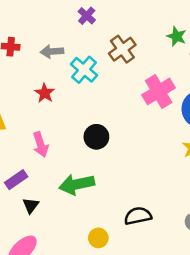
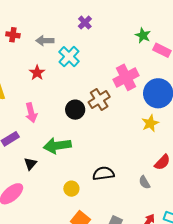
purple cross: (87, 16) -> (85, 23), moved
brown cross: (122, 49) -> (99, 99), moved
black triangle: (31, 205) -> (30, 164), moved

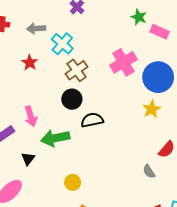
brown cross: (99, 99) -> (77, 70), moved
pink arrow: (31, 113) -> (31, 116), moved
black semicircle: (103, 173) -> (92, 120), moved

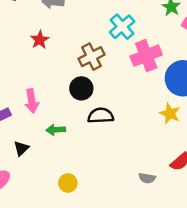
cyan cross: (62, 44) -> (122, 27), moved
yellow star: (152, 109) -> (170, 113), turned -30
green arrow: (55, 138) -> (56, 130), size x0.6
gray semicircle: (149, 172) -> (147, 178), moved, turned -56

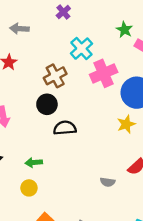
yellow star: (170, 113) -> (126, 124), turned 30
green arrow: (56, 130) -> (34, 163), moved
yellow circle: (68, 183) -> (29, 188), moved

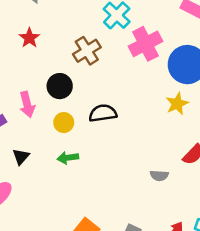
black circle: (47, 104) -> (60, 86), moved
yellow circle: (29, 188) -> (64, 123), moved

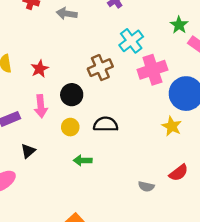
red star: (29, 38) -> (40, 69), moved
yellow star: (177, 104) -> (172, 126), turned -30
green arrow: (68, 158) -> (83, 160), moved

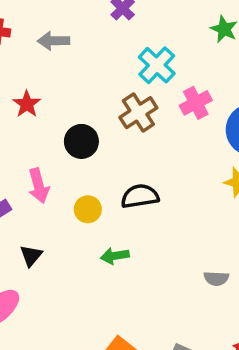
brown cross: (100, 68) -> (138, 113), moved
red star: (40, 69) -> (27, 104), moved
pink cross: (152, 70) -> (196, 103), size x0.7
black circle: (72, 95) -> (81, 141), moved

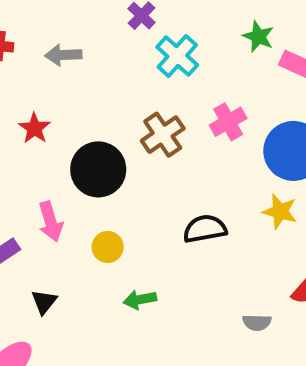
cyan cross: (157, 65) -> (177, 56), moved
black circle: (81, 141) -> (98, 169), size x1.4
black semicircle: (140, 196) -> (205, 229), moved

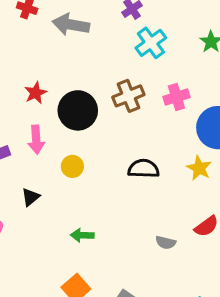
gray arrow: (63, 55) -> (71, 25), size x1.4
red star: (34, 128) -> (36, 93), moved
green arrow: (140, 300) -> (82, 235), moved
black triangle: (44, 302) -> (31, 197), moved

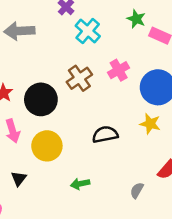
yellow circle: (72, 166) -> (47, 146), size x1.6
green arrow: (82, 235) -> (80, 184), moved
gray semicircle: (166, 243) -> (137, 190), turned 119

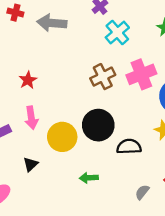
pink cross: (119, 70) -> (141, 74), size x1.4
black circle: (41, 99) -> (98, 125), moved
black semicircle: (105, 134) -> (129, 147), moved

